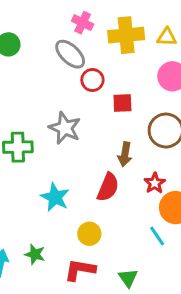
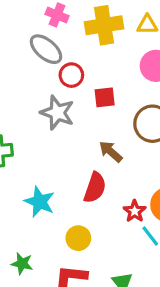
gray star: (65, 128) -> (57, 113), moved
brown arrow: (125, 154) -> (111, 152), turned 125
red star: (155, 183) -> (135, 211), moved

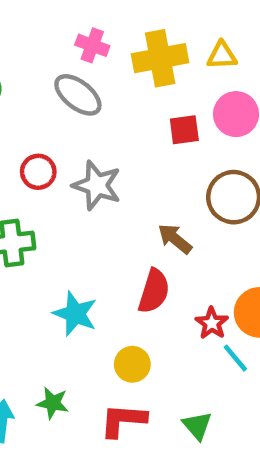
red circle: (71, 75) -> (38, 172), moved
red square: (105, 97) -> (184, 130), moved

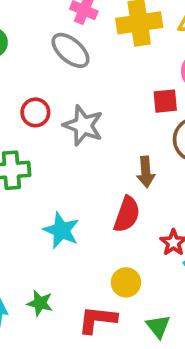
red square: (184, 130) -> (165, 101), moved
brown arrow: (175, 239) -> (146, 172), turned -136
yellow circle: (132, 364) -> (126, 282), moved

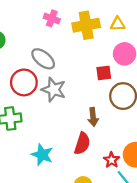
gray ellipse: (70, 50) -> (43, 59), moved
red circle: (35, 112) -> (24, 82), size x1.5

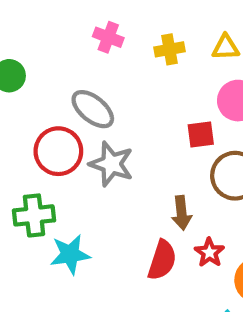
yellow cross: (86, 25) -> (170, 49), size x0.6
cyan star: (42, 155) -> (70, 254), moved, turned -30
red star: (112, 160) -> (209, 252), moved

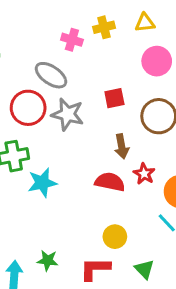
pink cross: (108, 37) -> (72, 40), moved
red square: (201, 134) -> (114, 98), moved
red semicircle: (162, 260) -> (110, 182), turned -92

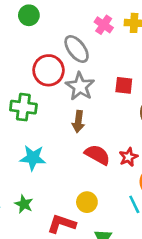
brown arrow: (122, 146) -> (78, 122), moved
cyan star: (42, 183) -> (33, 158), moved

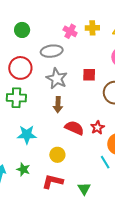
green circle: (29, 15) -> (22, 30), moved
gray ellipse: (77, 49) -> (52, 51), turned -55
red circle: (49, 70) -> (20, 68), moved
yellow circle: (87, 202) -> (57, 155), moved

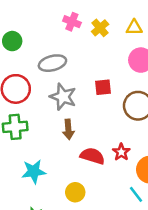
yellow cross: (92, 28) -> (100, 28), turned -32
pink cross: (70, 31) -> (72, 22), moved

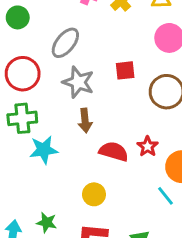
gray ellipse: (52, 63) -> (65, 43), turned -36
cyan star: (34, 172) -> (44, 150), moved

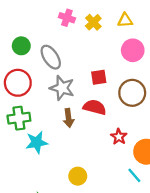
green circle: (18, 17) -> (21, 46), moved
gray ellipse: (65, 43) -> (51, 57), turned -70
red semicircle: (114, 151) -> (95, 107), moved

